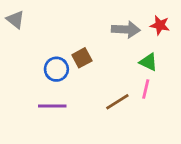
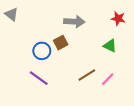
gray arrow: (126, 29) -> (74, 22), moved
pink line: (146, 89) -> (108, 79), moved, turned 32
purple line: (52, 106) -> (39, 78), turned 36

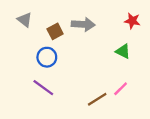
gray triangle: (11, 14) -> (25, 20), moved
brown square: (61, 43) -> (55, 31), moved
brown line: (87, 75) -> (97, 99), moved

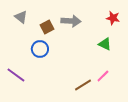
purple line: (43, 88) -> (16, 75), moved

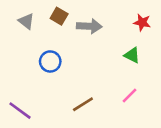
brown square: (47, 27) -> (59, 16), moved, turned -32
purple line: (16, 75) -> (20, 111), moved
brown line: (83, 85) -> (83, 104), moved

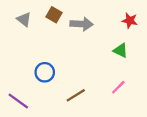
blue circle: (50, 61) -> (45, 72), moved

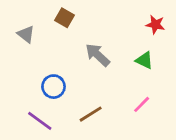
gray triangle: (24, 19) -> (26, 34), moved
gray arrow: (81, 24) -> (98, 55), moved, turned -140
purple line: (18, 101) -> (40, 121), moved

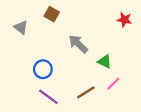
green triangle: (144, 60) -> (105, 62), moved
brown line: (91, 114) -> (86, 92), moved
purple line: (40, 121) -> (48, 97), moved

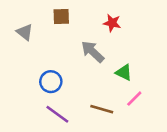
brown square: (52, 14) -> (61, 16), turned -32
red star: (124, 20) -> (112, 23), moved
brown line: (86, 92) -> (102, 109), turned 48

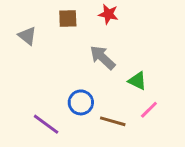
red star: (112, 23) -> (108, 14), moved
blue circle: (51, 82) -> (81, 102), moved
purple line: (57, 114) -> (46, 124), moved

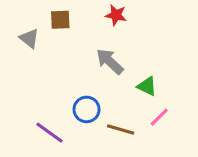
brown square: (68, 18) -> (60, 20), moved

